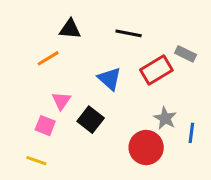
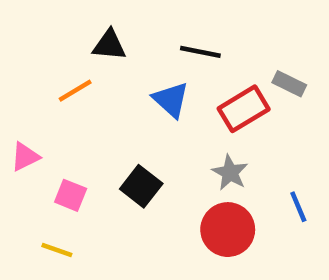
blue triangle: (110, 79) -> (171, 100), moved
pink triangle: (61, 101) -> (25, 157), moved, turned 30
gray star: (165, 118) -> (230, 173), moved
blue line: (191, 133) -> (298, 207), turned -30

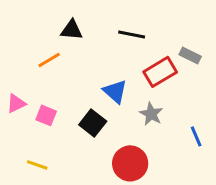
blue triangle: (171, 100) -> (115, 91), moved
pink square: (71, 195) -> (46, 115), moved
red circle: (228, 230) -> (130, 163), moved

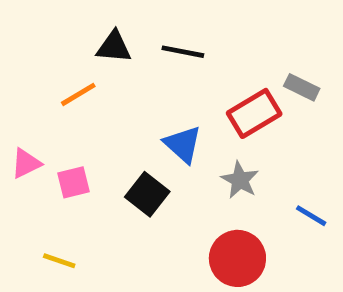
black line: (132, 34) -> (183, 52), moved
pink square: (46, 115) -> (73, 182), turned -36
blue line: (196, 136) -> (311, 216), turned -36
red circle: (130, 163) -> (237, 258), moved

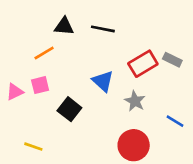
gray rectangle: (302, 87) -> (172, 60), moved
pink square: (73, 182) -> (40, 85), moved
black square: (147, 194) -> (69, 109), moved

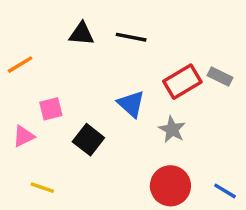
orange line: (44, 53) -> (20, 65), moved
pink triangle: (15, 92) -> (24, 136), moved
blue line: (175, 121) -> (225, 191), moved

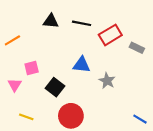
red rectangle: (182, 82) -> (110, 35), moved
blue triangle: (131, 104) -> (82, 65), turned -36
pink triangle: (24, 136) -> (15, 85), turned -32
red circle: (170, 186) -> (71, 116), moved

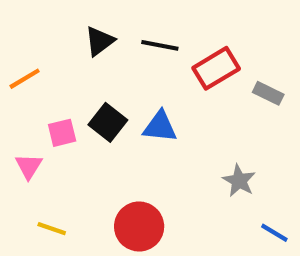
black triangle: (51, 21) -> (100, 41), turned -42
gray star: (107, 81) -> (239, 181), moved
black square: (55, 87) -> (108, 122), moved

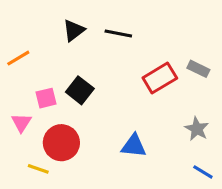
red rectangle: (216, 68) -> (160, 78), moved
blue triangle: (160, 127) -> (134, 146), moved
gray star: (239, 181) -> (197, 129), moved
red circle: (139, 226) -> (61, 143), moved

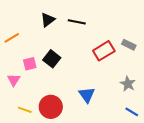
red circle: (61, 143) -> (51, 107), moved
blue triangle: (134, 146) -> (87, 95), turned 48

